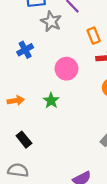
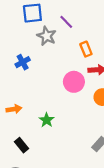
pink circle: (66, 69) -> (74, 82), moved
green star: (51, 101) -> (47, 120), moved

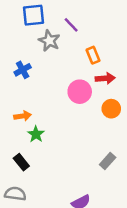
orange arrow: (14, 109) -> (23, 116), moved
green star: (47, 120) -> (36, 134), moved

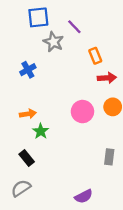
pink circle: (80, 92) -> (82, 112), moved
gray rectangle: (108, 161) -> (109, 157), turned -35
gray semicircle: (15, 194) -> (21, 188), turned -42

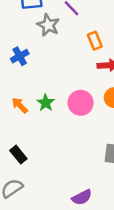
orange arrow: (28, 114) -> (20, 105), turned -126
green star: (41, 131) -> (46, 103), moved

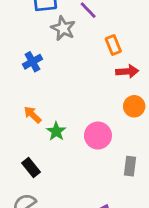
green star: (46, 103) -> (56, 131), moved
pink circle: (81, 103) -> (98, 136), moved

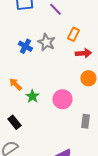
gray star: (63, 28) -> (46, 42), moved
orange rectangle: (113, 45) -> (73, 34), turned 48
blue cross: (32, 62) -> (25, 46), moved, turned -32

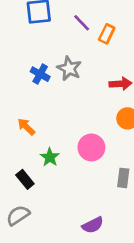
orange rectangle: (73, 34) -> (107, 34), moved
green star: (32, 96) -> (50, 157), moved

